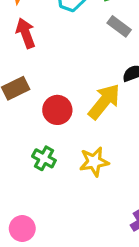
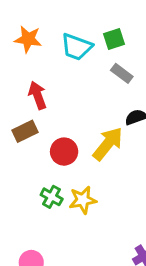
red arrow: (26, 33) -> (37, 95), moved
yellow star: (94, 162) -> (83, 200), moved

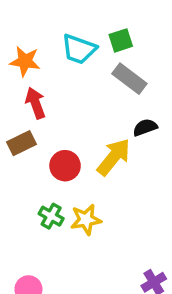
orange star: (28, 39) -> (25, 61), moved
gray rectangle: (122, 73) -> (129, 79), size x1.4

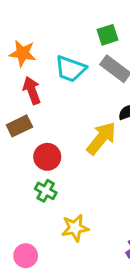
cyan trapezoid: (79, 49) -> (70, 69), moved
red circle: (65, 166) -> (47, 157), moved
yellow star: (86, 220) -> (75, 228), moved

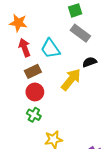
cyan trapezoid: (70, 69) -> (50, 49), moved, turned 35
brown rectangle: (19, 126) -> (33, 71), moved

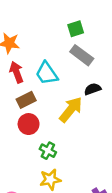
green cross: (34, 115) -> (48, 151), moved

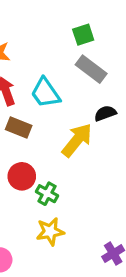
brown rectangle: (26, 100) -> (19, 128), turned 48
red circle: (29, 124) -> (22, 176), moved

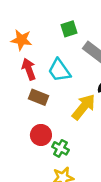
green square: (83, 35) -> (69, 29), moved

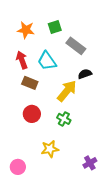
orange star: (21, 40) -> (26, 30), moved
green cross: (60, 148) -> (64, 119), moved

